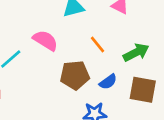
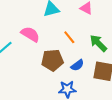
green arrow: (136, 52) -> (98, 43), turned -108

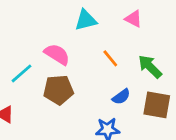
brown pentagon: (52, 60) -> (58, 90), moved

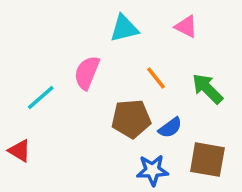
pink semicircle: (57, 54) -> (87, 73), turned -100
brown pentagon: (58, 90) -> (131, 119), moved
brown square: (157, 105) -> (207, 160), moved

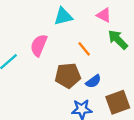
green arrow: (207, 89) -> (118, 40), moved
brown square: (207, 160) -> (118, 102), turned -30

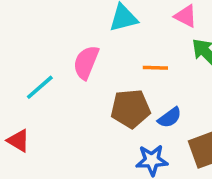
orange line: (84, 49) -> (155, 68), turned -49

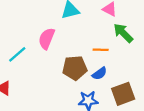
orange line: (155, 68) -> (101, 50), moved

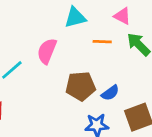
orange line: (101, 50) -> (102, 42), moved

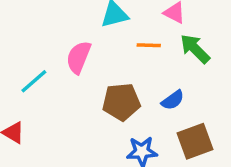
blue semicircle: (110, 93) -> (173, 100), moved

